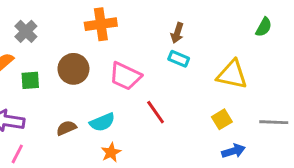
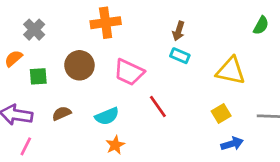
brown semicircle: (66, 128) -> (62, 113), moved

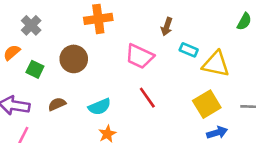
cyan rectangle: (180, 56) -> (189, 50), moved
pink trapezoid: (129, 72) -> (140, 56), moved
green square: (38, 76) -> (35, 69), turned 30
yellow square: (221, 113) -> (207, 104), size x1.5

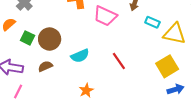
pink trapezoid: (140, 56) -> (105, 16), moved
brown circle: (74, 59) -> (50, 39), moved
cyan semicircle: (100, 107) -> (80, 56), moved

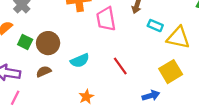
pink trapezoid: (105, 16) -> (106, 19), turned 55
blue arrow: (176, 89) -> (151, 96), moved

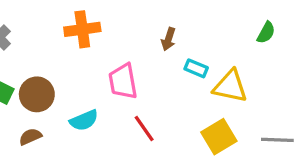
pink trapezoid: (106, 19) -> (123, 81), moved

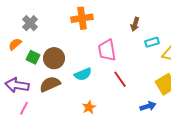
cyan rectangle: (196, 68) -> (152, 42), turned -40
brown semicircle: (30, 137) -> (50, 84), size x1.5

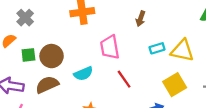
cyan rectangle: (152, 42) -> (157, 48), moved
green square: (33, 57) -> (28, 55), turned -32

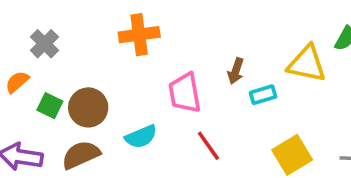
brown arrow: (141, 19) -> (236, 71), moved
yellow triangle: (182, 51) -> (307, 64), moved
green square: (28, 55) -> (50, 106), turned 32

